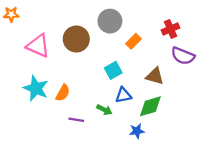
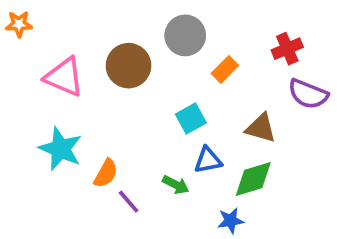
orange semicircle: (63, 93) -> (106, 173), moved
purple line: (76, 120) -> (129, 202), turned 40

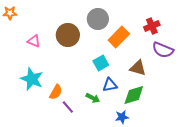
orange rectangle: (225, 69) -> (119, 37), size x1.5
pink triangle: (64, 77) -> (34, 41), size x0.6

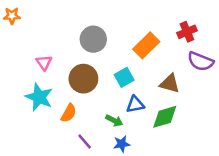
gray circle: (98, 19) -> (93, 39), moved
brown circle: (68, 35) -> (83, 79), moved
pink triangle: (34, 41) -> (44, 63), moved, turned 32
purple line: (68, 107) -> (85, 141), moved
blue star: (122, 117) -> (122, 144), moved

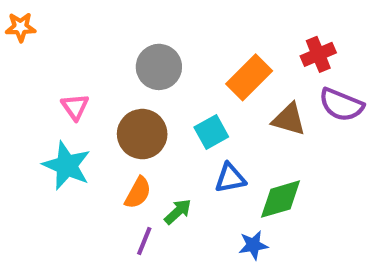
brown triangle: (170, 84) -> (289, 119), moved
orange semicircle: (69, 113) -> (138, 193), moved
green arrow: (114, 121) -> (178, 212), moved, turned -70
purple line: (85, 141) -> (144, 241), turned 63
blue star: (122, 144) -> (253, 245), moved

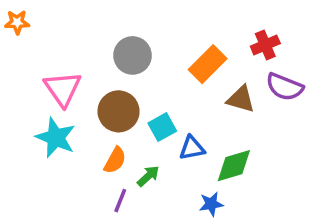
pink triangle: (75, 107) -> (63, 89), size x1.6
cyan square: (211, 132) -> (162, 127), moved

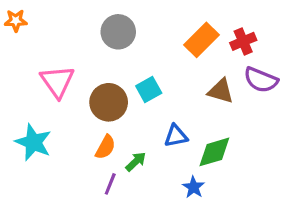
gray circle: (133, 55) -> (118, 32), moved
orange rectangle: (208, 64) -> (202, 40), moved
cyan square: (162, 127) -> (149, 89), moved
cyan star: (56, 138) -> (33, 142), moved
blue star: (211, 204) -> (194, 187), turned -30

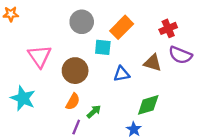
orange rectangle: (202, 40) -> (122, 27), moved
cyan square: (149, 89) -> (103, 47), moved, turned 35
blue triangle: (176, 136) -> (122, 74), moved

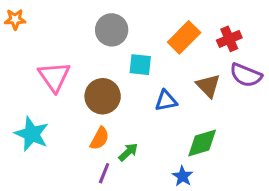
orange rectangle: (122, 27) -> (184, 37), moved
brown triangle: (153, 63) -> (208, 86), turned 30

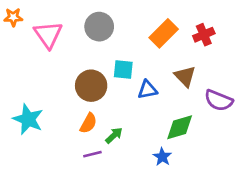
cyan square: (140, 65) -> (123, 70), moved
purple semicircle: (246, 75) -> (219, 100), moved
pink triangle: (54, 77) -> (48, 35), moved
purple line: (104, 173) -> (92, 154), turned 54

